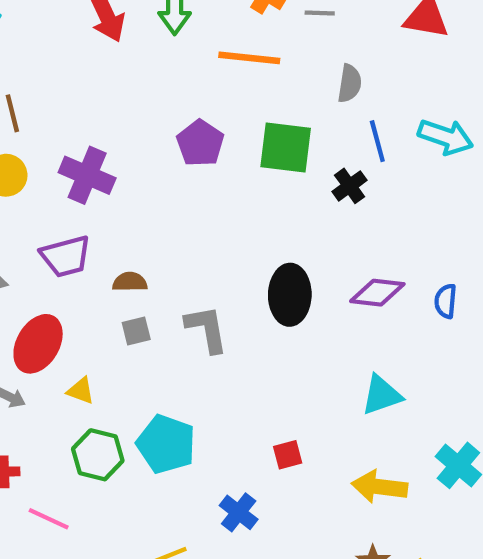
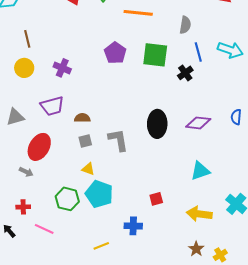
purple cross: (87, 175) -> (62, 68), size x0.7
blue semicircle: (446, 301) -> (236, 117), moved
yellow triangle: (81, 391) -> (88, 169), moved
blue cross: (239, 512) -> (133, 226), turned -36

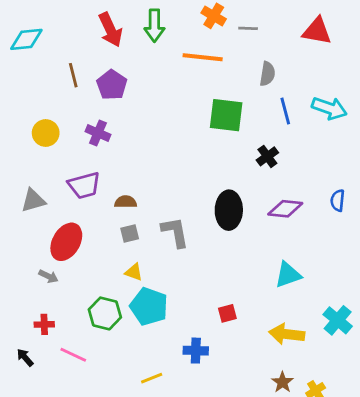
brown line: (27, 39) -> (73, 75), moved
purple pentagon: (115, 53) -> (112, 85), moved
black cross: (185, 73) -> (267, 156), moved

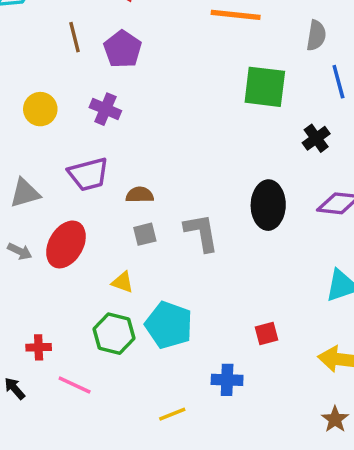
yellow triangle: (134, 272) -> (123, 282), moved
gray arrow: (48, 276) -> (20, 251), moved

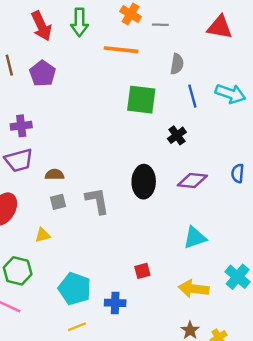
purple cross: (105, 109) -> (21, 126), moved, turned -30
yellow triangle: (123, 282) -> (43, 235), turned -35
cyan pentagon: (169, 325) -> (75, 289), moved
green hexagon: (114, 334) -> (18, 271), moved

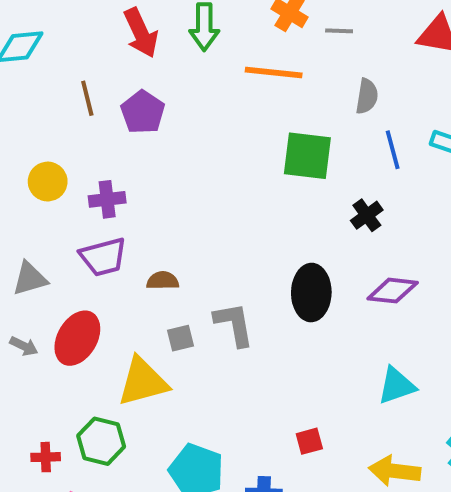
gray square: (58, 202) -> (180, 338), moved
yellow triangle: (43, 235) -> (143, 382), size x2.0

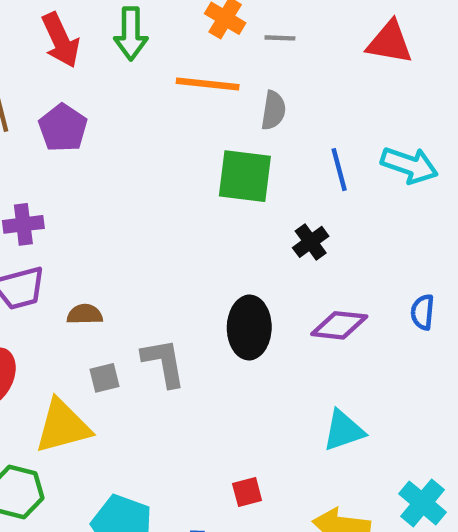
gray semicircle: (367, 96) -> (273, 110), moved

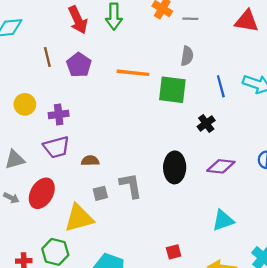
orange line: (208, 84) -> (133, 73), moved

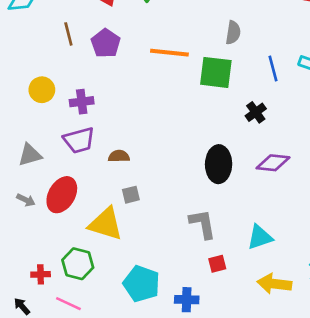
gray L-shape: (131, 185) -> (203, 224), moved
yellow triangle: (79, 218) -> (106, 224), turned 32
cyan triangle: (223, 220) -> (260, 237), moved

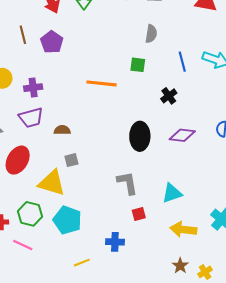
orange line: (169, 53) -> (101, 83), moved
green square: (216, 72) -> (138, 65), size x0.6
cyan pentagon: (141, 284) -> (67, 220), moved

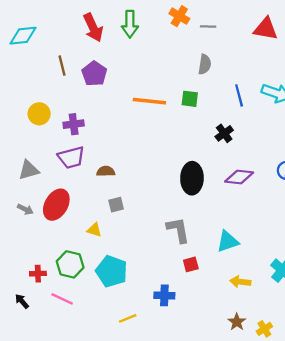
orange line: (101, 83) -> (149, 101), moved
yellow triangle: (52, 183) -> (94, 230), size x0.5
yellow arrow: (183, 229) -> (240, 282), size x0.7

